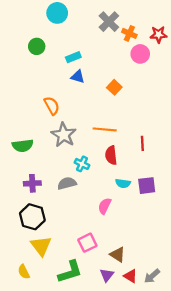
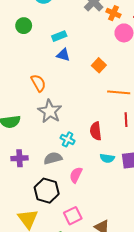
orange line: (105, 129) -> (119, 92), moved
pink semicircle: (105, 206) -> (76, 175), moved
black hexagon: (32, 217) -> (47, 191), moved

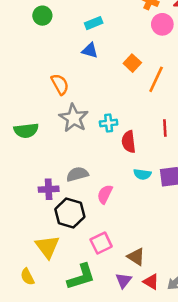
cyan rectangle: (59, 36) -> (94, 23), moved
orange line: (119, 92) -> (156, 79), moved, turned -70
cyan cross: (68, 139) -> (109, 123), moved, turned -32
purple cross: (19, 158) -> (49, 189), moved

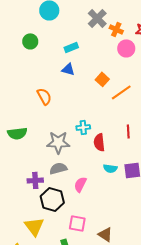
orange line: (156, 79) -> (121, 92), turned 30
gray star: (74, 118) -> (58, 142), moved, turned -30
pink square: (101, 243) -> (77, 223), turned 36

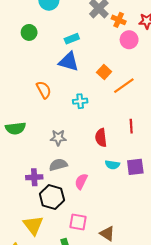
blue triangle: (68, 69) -> (69, 62), size x1.5
cyan cross: (83, 127) -> (80, 101), moved
gray star: (58, 142) -> (58, 138), size x0.7

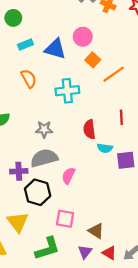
cyan rectangle: (72, 39) -> (25, 44), moved
pink circle: (129, 40) -> (83, 37), moved
cyan cross: (80, 101) -> (67, 91), size x1.5
gray semicircle: (58, 165) -> (44, 158), size x1.4
cyan semicircle: (112, 165) -> (105, 148), moved

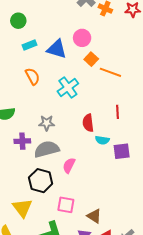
orange line: (114, 74) -> (110, 72), turned 55
cyan cross: (67, 91) -> (68, 87), turned -30
purple cross: (19, 171) -> (22, 141), moved

